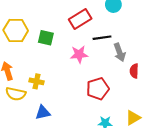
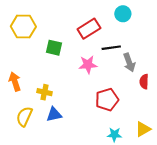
yellow hexagon: (16, 30) -> (23, 26), moved
yellow semicircle: (16, 94) -> (24, 117), moved, turned 102
blue triangle: (43, 113) -> (54, 114), moved

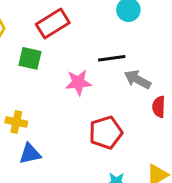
red rectangle: (89, 29) -> (53, 23), moved
gray arrow: (129, 63) -> (137, 80), turned 138

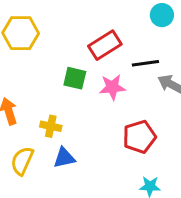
red rectangle: (53, 23) -> (105, 45), moved
green square: (30, 58) -> (75, 78), moved

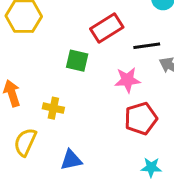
pink star: (112, 87) -> (127, 80), moved
blue triangle: (64, 158) -> (71, 160), moved

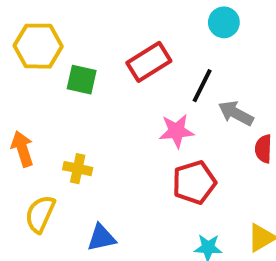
black line: (147, 46) -> (202, 86), turned -55
green square: (77, 61) -> (82, 80), moved

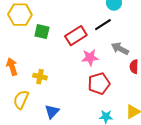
red rectangle: (149, 62) -> (76, 36), moved
black line: (202, 86) -> (103, 25), moved, turned 30
blue triangle: (101, 238) -> (52, 112), turned -35

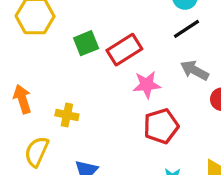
black line: (103, 25) -> (187, 29), moved
green square: (42, 32) -> (86, 43), moved, turned -35

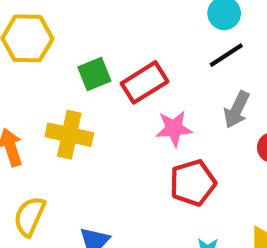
gray arrow: (195, 70) -> (237, 110), turned -92
yellow cross: (67, 115) -> (69, 135), moved, size x1.5

